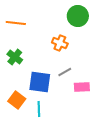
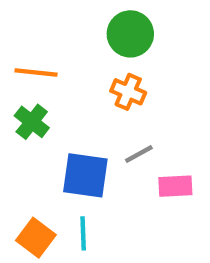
green circle: (78, 16) -> (130, 34), moved
orange line: (16, 23) -> (36, 73), moved
orange square: (17, 100) -> (36, 238), moved

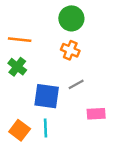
pink rectangle: (175, 186) -> (96, 114), moved

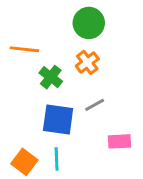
orange cross: (70, 50) -> (87, 62), turned 30
green cross: (17, 67) -> (51, 77), moved

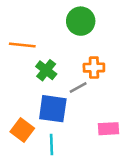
orange cross: (87, 62) -> (94, 68), moved, turned 36
gray line: (95, 105) -> (78, 87), moved
orange square: (24, 162) -> (22, 130), moved

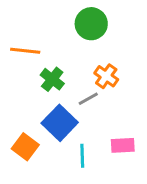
orange cross: (94, 68) -> (106, 76), turned 36
blue square: (53, 109) -> (60, 123), turned 36
cyan line: (51, 145) -> (82, 156), moved

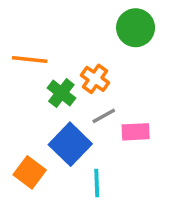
green circle: (91, 24) -> (136, 28), moved
orange cross: (106, 76) -> (95, 79), moved
pink rectangle: (123, 145) -> (136, 132), moved

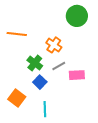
green cross: (61, 93) -> (35, 63), moved
blue square: (70, 144) -> (40, 82), size x0.6
cyan line: (97, 183) -> (45, 109), moved

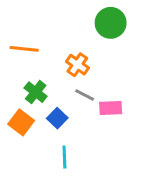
green cross: (35, 63) -> (36, 92), moved
gray line: (59, 66) -> (85, 95), turned 56
orange square: (17, 98) -> (21, 122), moved

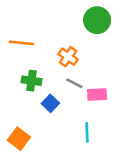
green cross: (36, 92) -> (32, 81), turned -30
orange square: (21, 122) -> (19, 139), moved
cyan line: (64, 157) -> (87, 132), moved

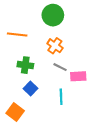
green circle: (97, 20) -> (53, 15), moved
blue square: (50, 103) -> (30, 89), moved
cyan line: (87, 132) -> (61, 97), moved

